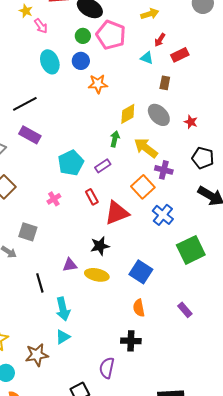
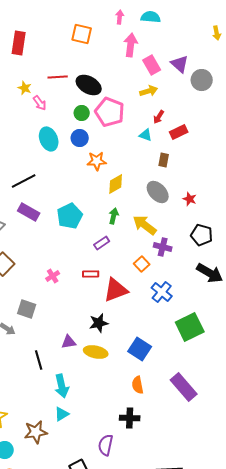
yellow diamond: (128, 114) -> (116, 184), moved
cyan pentagon: (71, 163) -> (70, 216), moved
orange square: (143, 187) -> (142, 264), size x0.7
red rectangle: (92, 197) -> (91, 274), turned -63
purple rectangle: (185, 310) -> (184, 387), size x1.8

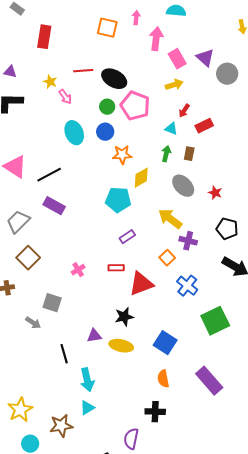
pink arrow: (120, 17) -> (136, 18), moved
cyan pentagon: (70, 216) -> (118, 200), moved, turned 30
green arrow: (114, 216) -> (166, 154), moved

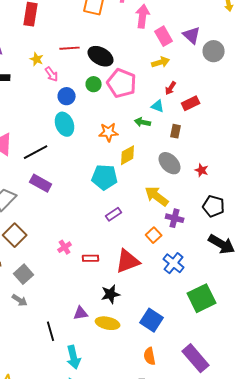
blue circle: (105, 132) -> (67, 96), moved
cyan ellipse: (74, 133) -> (65, 124), moved
green arrow: (166, 154) -> (143, 122), moved, turned -91
red rectangle: (116, 268) -> (91, 258), moved
gray square: (52, 303) -> (24, 274), moved, turned 30

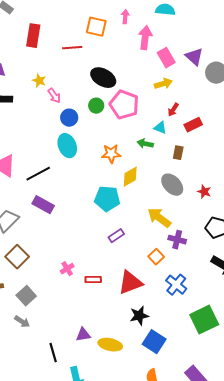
red line: (70, 48) -> (72, 48), moved
black star: (111, 294) -> (139, 316), moved

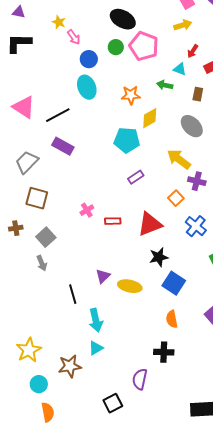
brown square: (17, 257) -> (37, 198), turned -30
gray arrow: (22, 322) -> (42, 263), turned 35
purple triangle: (83, 335) -> (103, 276), turned -35

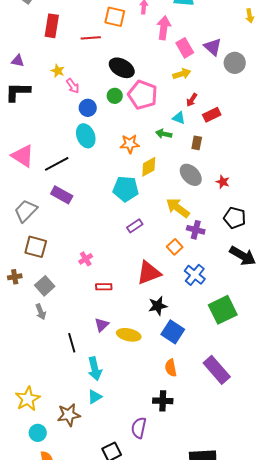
red rectangle: (113, 221) -> (104, 287), moved

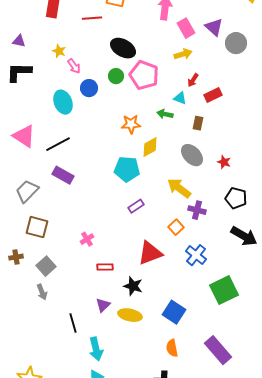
cyan ellipse: (86, 136) -> (63, 102), moved
black star: (158, 306) -> (133, 286), moved, turned 30

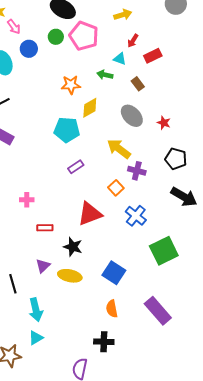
brown rectangle: (198, 123) -> (138, 84), turned -48
pink cross: (87, 239) -> (27, 200), turned 32

